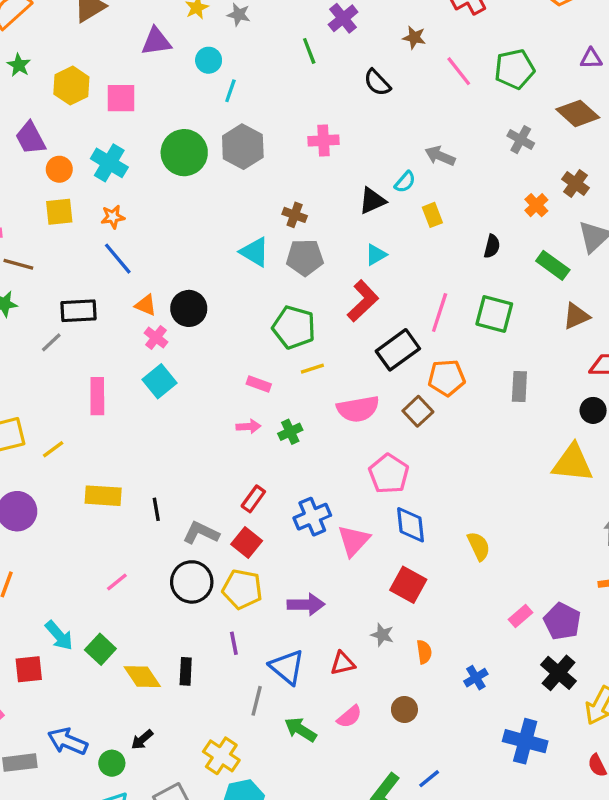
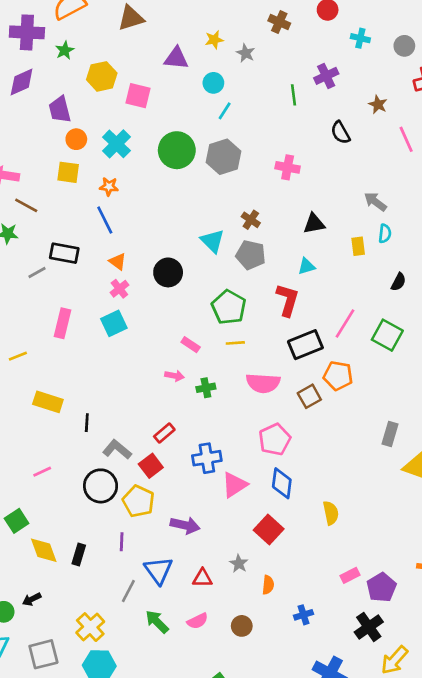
cyan semicircle: (405, 182) -> (385, 234), moved, turned -48
red L-shape: (363, 301) -> (287, 300), turned -44
black circle: (189, 308) -> (168, 272), moved
gray rectangle: (519, 386) -> (390, 434), moved

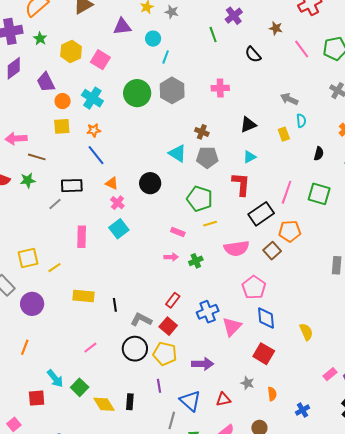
pink square: (138, 96) -> (100, 60), turned 30

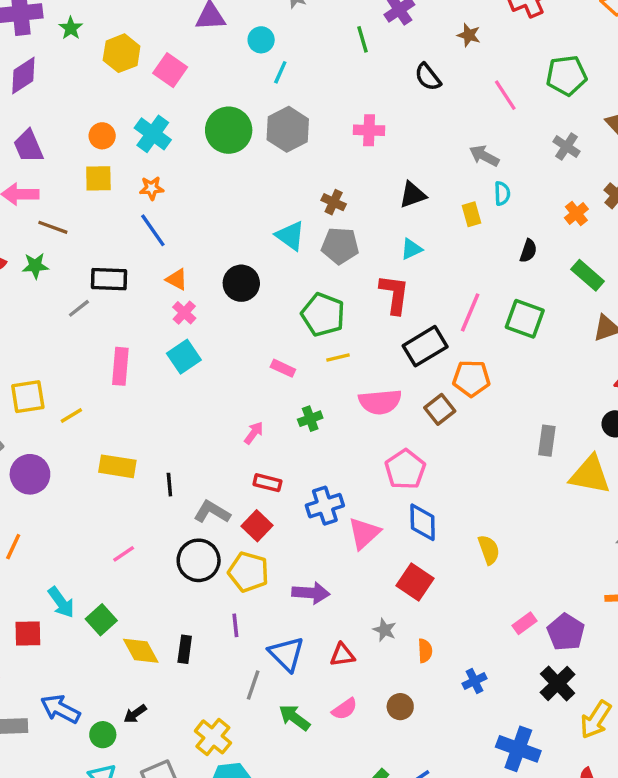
pink line: (302, 49) -> (505, 95), moved
purple trapezoid: (46, 82) -> (28, 146), moved
pink arrow: (171, 257) -> (254, 433), moved, turned -56
red rectangle: (173, 300) -> (267, 483), turned 63

